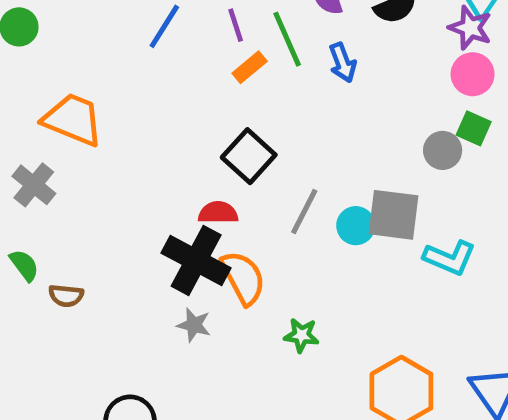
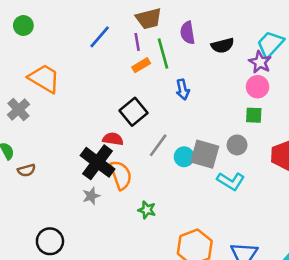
blue arrow: (343, 63) -> (183, 90), moved
green square: (474, 128) -> (254, 115), turned -30
gray circle: (443, 150) -> (237, 145), moved
brown semicircle: (66, 296) -> (26, 170), turned -30
gray star: (194, 325) -> (91, 196), turned 30

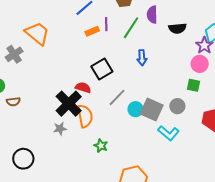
purple line: (137, 42) -> (106, 24), moved
green line: (163, 53) -> (131, 28), turned 40
orange rectangle: (141, 65) -> (92, 31), moved

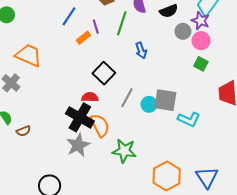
green square: (194, 85) -> (201, 64), turned 32
gray circle: (177, 106) -> (183, 31), moved
gray star: (60, 129) -> (78, 145), size x1.6
green star: (101, 146) -> (124, 151), size x1.6

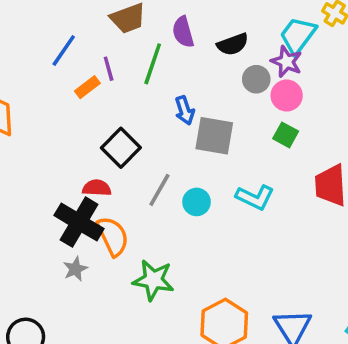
gray square: (165, 100) -> (214, 136), moved
cyan L-shape: (189, 119) -> (255, 197), moved
gray star: (78, 145) -> (75, 269), size x0.6

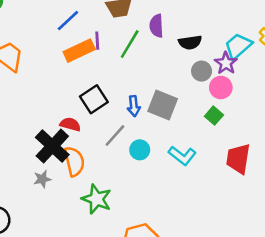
orange rectangle: (87, 87) -> (79, 51), size x1.6
blue arrow: (185, 110) -> (134, 106), moved

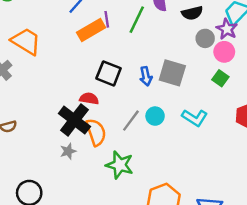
black square: (94, 99) -> (109, 73), turned -30
gray line: (115, 135) -> (131, 121), moved

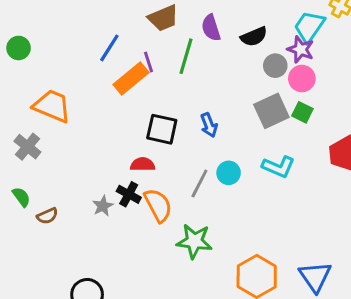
gray square: (172, 73) -> (271, 111), moved, turned -32
black cross: (74, 120) -> (129, 194), size x0.6
gray star: (68, 151) -> (103, 206), moved

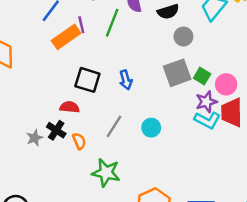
purple star: (301, 49) -> (206, 102), moved, turned 30
pink circle: (302, 79) -> (226, 84), moved
cyan L-shape: (278, 167) -> (207, 120), moved
cyan circle: (229, 173) -> (151, 128), moved
orange semicircle: (158, 205) -> (79, 141), size x0.6

